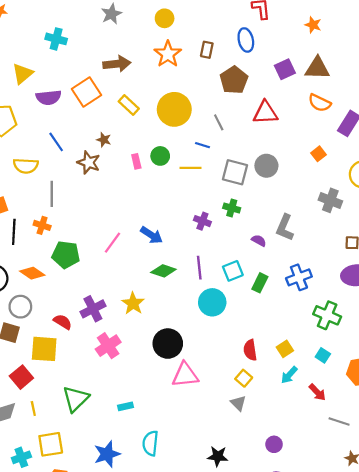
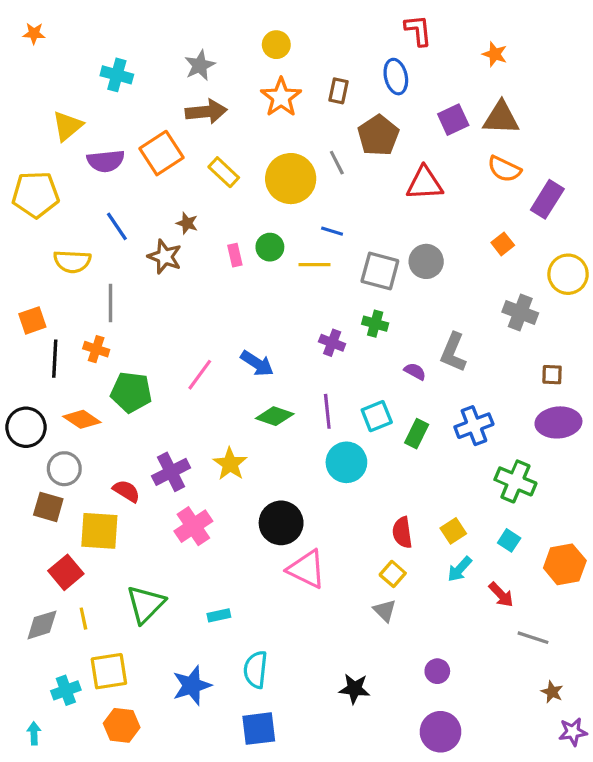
gray star: (111, 14) -> (200, 65), moved
gray line: (219, 122) -> (337, 163), moved
pink triangle: (185, 375) -> (307, 569), turned 32

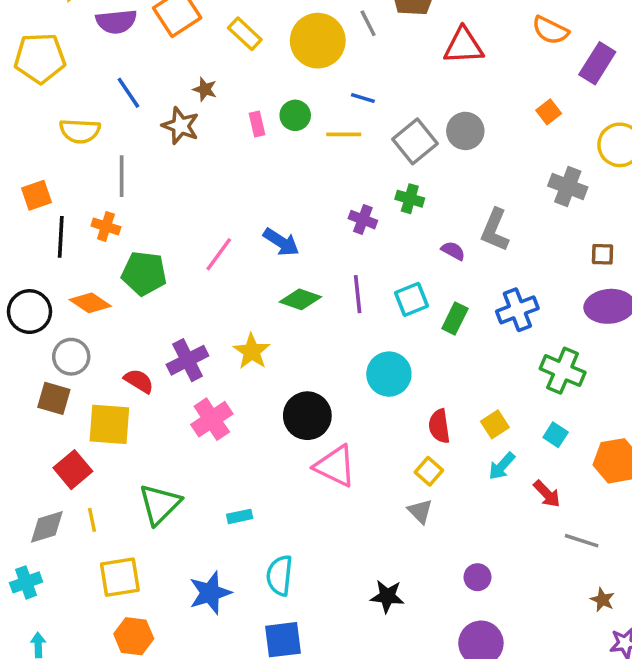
gray square: (380, 271) -> (415, 141), turned 36
cyan circle: (346, 462) -> (389, 374), moved
cyan cross: (66, 690) -> (26, 582), moved

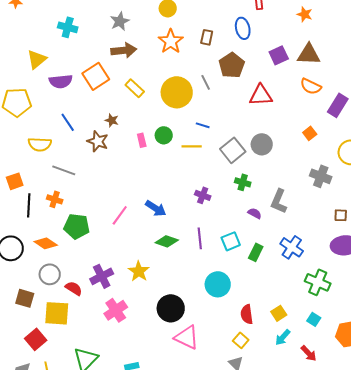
gray line: (122, 176) -> (64, 170), turned -70
green cross: (410, 199) -> (243, 182), moved
blue cross: (517, 310) -> (292, 247), turned -35
gray circle: (71, 357) -> (50, 274), moved

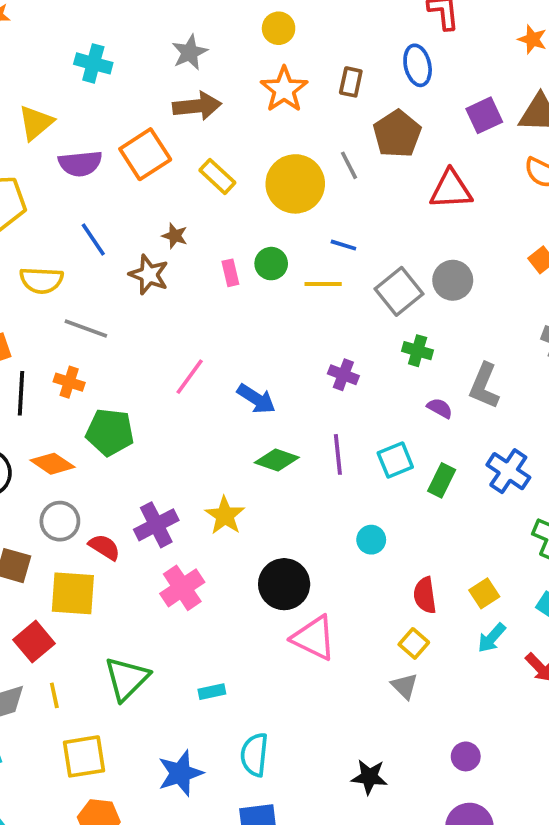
pink line: (120, 215) -> (190, 377), moved
cyan circle: (218, 284) -> (371, 540), size x0.6

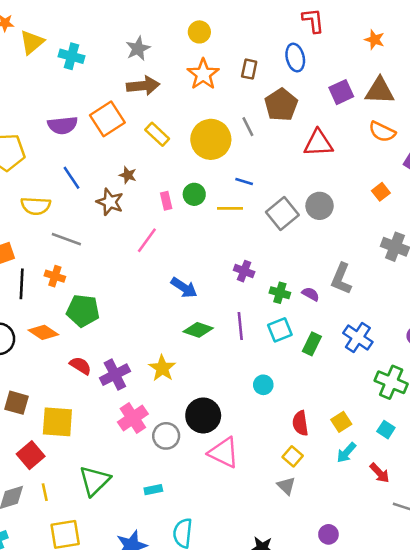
yellow triangle: (36, 123) -> (32, 42), moved
green cross: (418, 351) -> (280, 293), moved
pink line: (190, 377) -> (147, 240), moved
gray circle: (60, 521) -> (166, 436), moved
red semicircle: (104, 547) -> (80, 366), moved

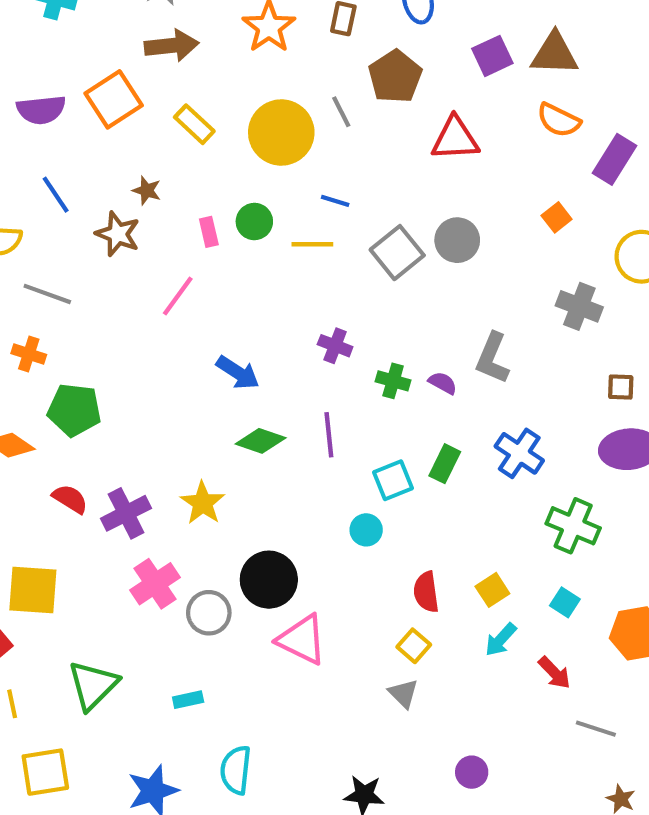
cyan square: (280, 330) -> (393, 480), moved

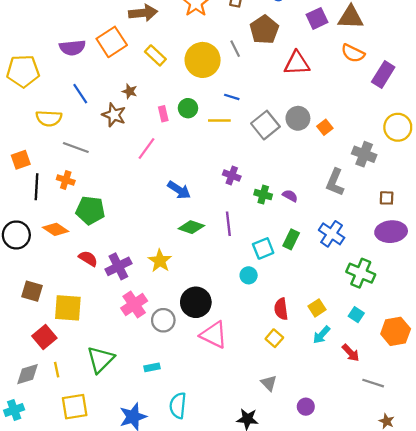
orange square: (557, 217) -> (325, 127), moved
gray L-shape: (492, 358) -> (335, 182), moved
gray triangle: (403, 693) -> (269, 383), moved

